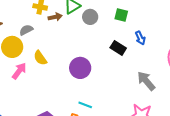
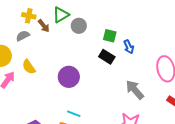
green square: (121, 15) -> (110, 36), moved
brown arrow: (55, 17) -> (44, 26), turned 64
gray semicircle: (26, 30) -> (23, 36), moved

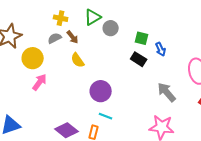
brown arrow: (44, 26) -> (73, 37), moved
yellow semicircle: (29, 67) -> (78, 60), moved
purple circle: (69, 77) -> (101, 91), moved

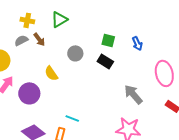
gray circle: (111, 28) -> (75, 53), moved
blue arrow: (161, 49) -> (137, 43), moved
yellow semicircle: (78, 60) -> (51, 73), moved
purple circle: (101, 91) -> (29, 93), moved

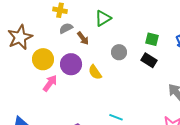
yellow cross: (27, 20) -> (60, 10), moved
gray semicircle: (21, 40) -> (66, 28), moved
purple circle: (29, 93) -> (71, 64), moved

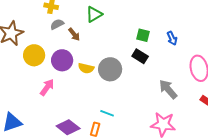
gray circle: (119, 52) -> (110, 69), moved, size x1.5
yellow semicircle: (95, 72) -> (86, 68), turned -42
pink arrow: (50, 83) -> (47, 87), moved

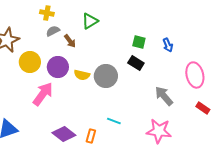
pink arrow: (47, 87) -> (43, 94), size x1.4
cyan line: (107, 113) -> (114, 121), moved

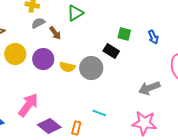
black rectangle: (136, 63) -> (111, 51), moved
pink arrow: (43, 94) -> (28, 105), moved
gray arrow: (164, 96) -> (149, 88), turned -70

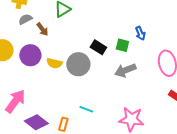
green square: (124, 34) -> (122, 45), moved
gray arrow: (149, 88) -> (125, 70), moved

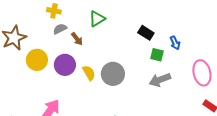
black rectangle: (98, 47) -> (146, 33), moved
yellow semicircle: (54, 63) -> (89, 73), turned -133

